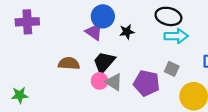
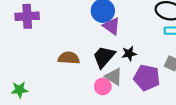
purple triangle: (94, 32) -> (112, 26), moved
black star: (127, 32) -> (129, 54), moved
pink circle: (100, 81) -> (103, 86), moved

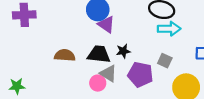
black trapezoid: (104, 57) -> (99, 54), turned 55

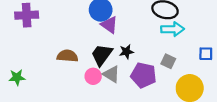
black trapezoid: (99, 54) -> (102, 55), turned -60
pink circle: (98, 83) -> (93, 76), moved
green star: (17, 86) -> (17, 77), moved

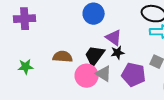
purple triangle: (109, 25) -> (114, 38), moved
pink circle: (93, 76) -> (87, 76), size x1.5
green star: (17, 77) -> (26, 67), moved

